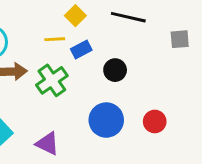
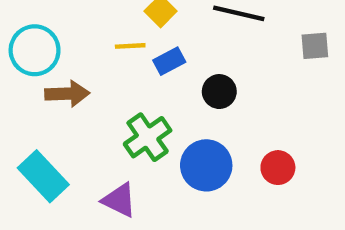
green cross: (52, 80) -> (148, 137), moved

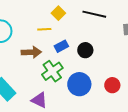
blue rectangle: (169, 61) -> (61, 46), moved
brown arrow: (67, 94) -> (31, 52), moved

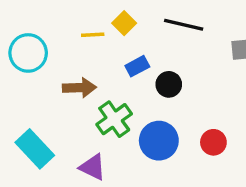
yellow line: (44, 29) -> (93, 35), moved
blue rectangle: (61, 46) -> (137, 66), moved

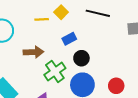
black circle: (169, 84) -> (81, 58), moved

